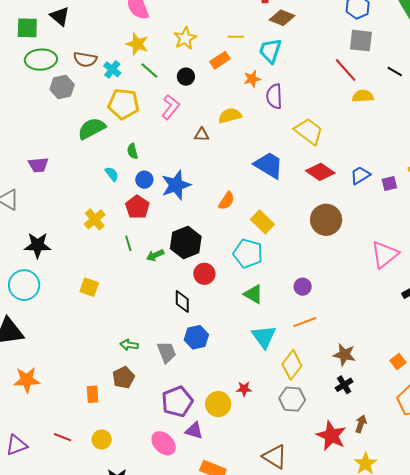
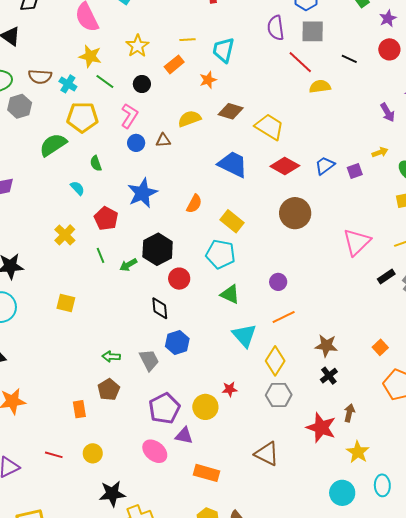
brown diamond: (282, 18) -> (231, 111), moved
purple semicircle: (274, 96) -> (276, 28), moved
blue circle: (144, 180) -> (136, 143), moved

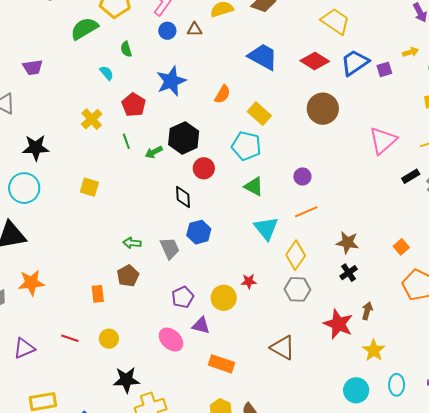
yellow trapezoid: (269, 127) -> (335, 21), moved
blue trapezoid: (325, 166) -> (355, 63), size x1.4
purple pentagon: (164, 408) -> (183, 297), size x0.7

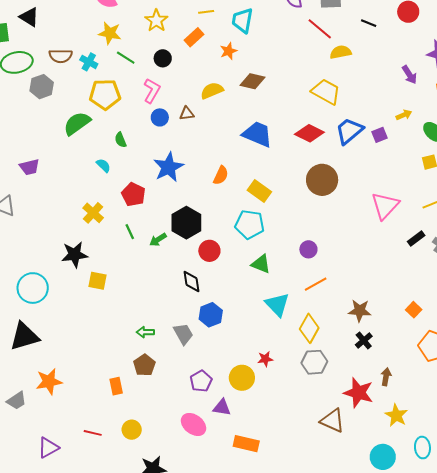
black star: (36, 148) -> (75, 255), moved
brown triangle: (283, 348) -> (332, 421), moved

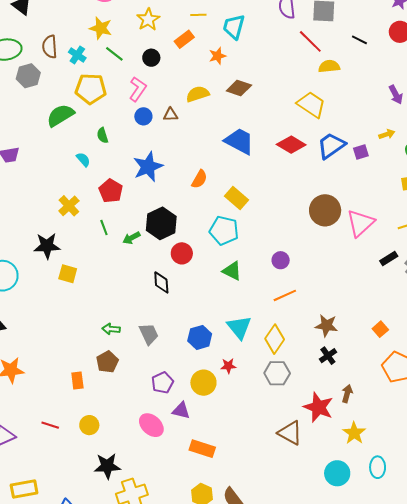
brown semicircle: (61, 56) -> (50, 47), turned 80
brown circle: (322, 180) -> (325, 210), moved
cyan triangle: (277, 304) -> (239, 327), moved
blue hexagon: (211, 315) -> (200, 337), moved

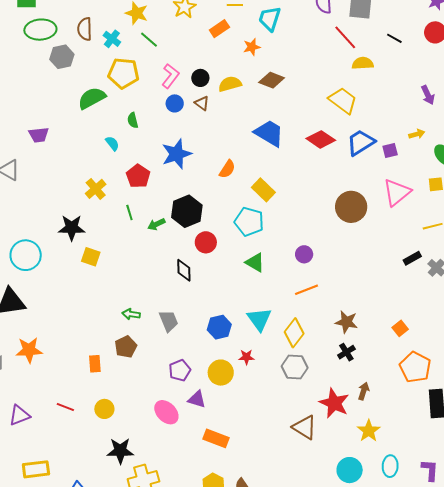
black circle: (151, 58) -> (200, 78), moved
brown triangle: (171, 115) -> (202, 103), turned 35
pink triangle: (360, 223) -> (397, 192), moved

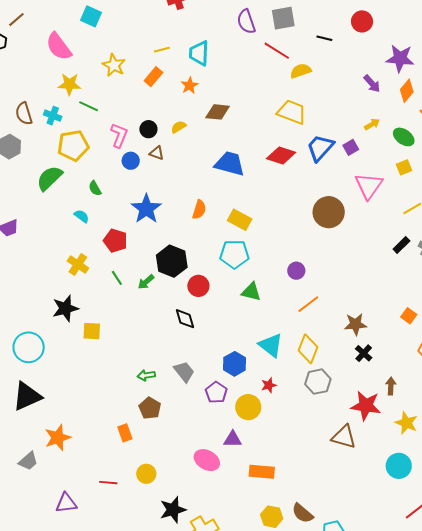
yellow semicircle: (230, 84) -> (179, 127), size x0.7
purple pentagon: (180, 370) -> (216, 392), moved
purple triangle: (19, 415) -> (66, 503), turned 30

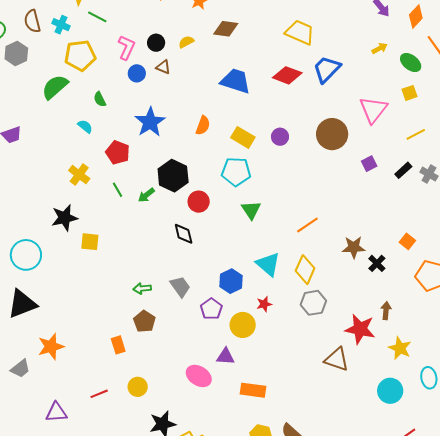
purple square: (351, 147) -> (369, 164), moved
purple circle: (296, 271) -> (280, 137), moved
green triangle: (251, 292) -> (251, 210), turned 40
black cross: (364, 353) -> (377, 263), moved
red line: (108, 483) -> (99, 394), turned -30

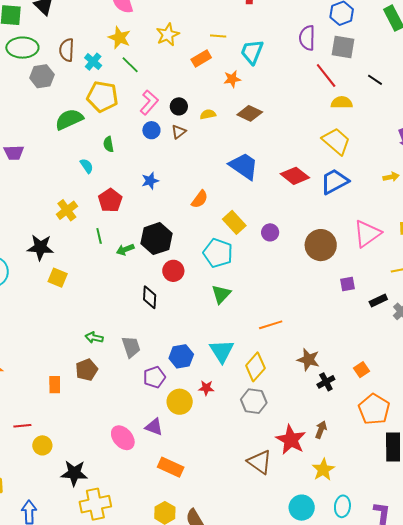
yellow trapezoid: (300, 32) -> (336, 141), moved
brown triangle: (163, 67) -> (179, 132), turned 42
blue star: (150, 122) -> (150, 181), size x0.6
yellow circle: (138, 387) -> (42, 445), moved

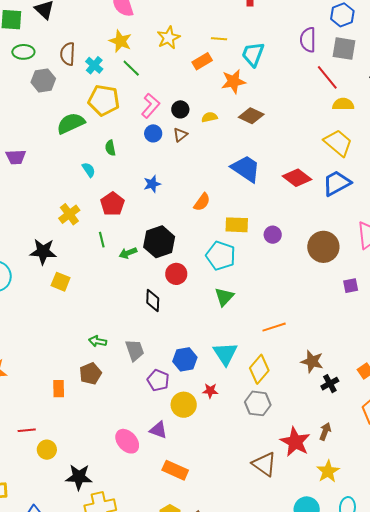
green ellipse: (22, 48) -> (23, 52), size x0.7
orange star: (232, 79) -> (233, 81), size x1.4
yellow rectangle: (234, 222) -> (237, 225), turned -45
purple pentagon: (154, 377) -> (158, 380), turned -30

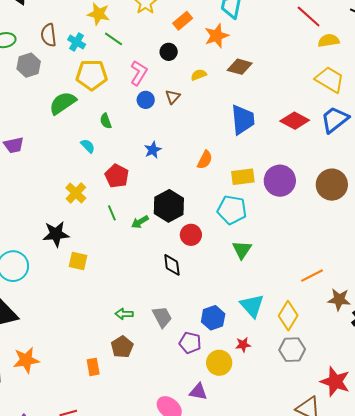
black circle: (180, 109) -> (169, 52), moved
blue trapezoid: (246, 169) -> (243, 120), turned 60
purple circle: (273, 235) -> (280, 181), size x1.8
orange line: (274, 327) -> (312, 276), moved

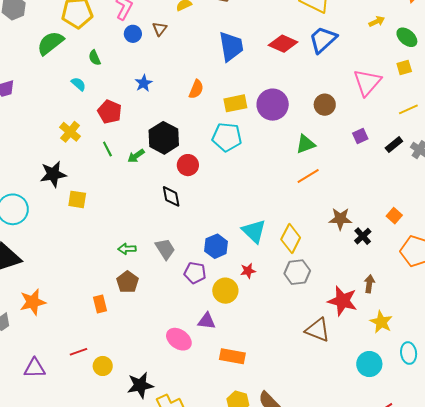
brown circle: (332, 185) -> (325, 105), size x0.7
green triangle: (242, 250) -> (306, 144), moved, turned 40
orange line: (312, 276) -> (308, 176), moved

